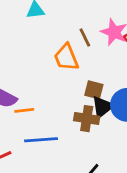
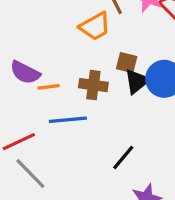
orange trapezoid: (66, 57) -> (95, 26), turned -96
brown cross: (87, 119) -> (93, 85), moved

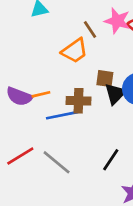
orange line: (49, 87) -> (41, 94), moved
blue line: (68, 120) -> (62, 115), moved
gray line: (30, 173) -> (57, 162), moved

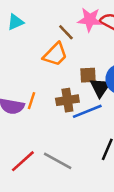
orange line: (41, 94) -> (32, 101), turned -48
blue line: (62, 115) -> (87, 111), moved

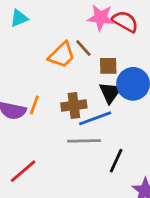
brown line: (66, 32) -> (83, 48), moved
brown square: (88, 75) -> (108, 66), moved
gray line: (58, 161) -> (84, 141), moved, turned -32

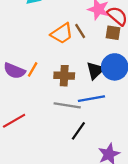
brown square: (108, 66) -> (113, 33), moved
blue line: (95, 118) -> (91, 99), moved
black line: (116, 161) -> (78, 131), moved

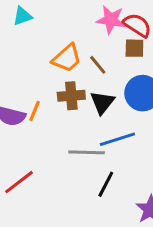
brown line: (80, 31) -> (98, 65), moved
black triangle: (95, 70) -> (102, 102), moved
brown cross: (64, 76) -> (71, 96), moved

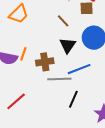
orange trapezoid: (67, 58) -> (19, 14), moved
brown cross: (71, 96) -> (45, 62), moved

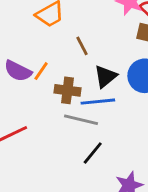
brown line: (63, 21) -> (82, 46), moved
blue line: (79, 69) -> (98, 102), moved

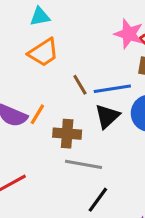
blue line: (98, 102) -> (112, 89), moved

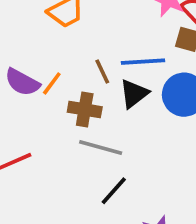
brown line: (80, 85) -> (102, 71), moved

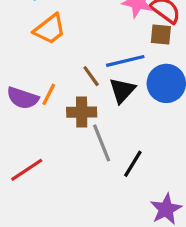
gray line: (101, 148) -> (102, 143), turned 63
black line: (114, 191) -> (133, 164), moved

